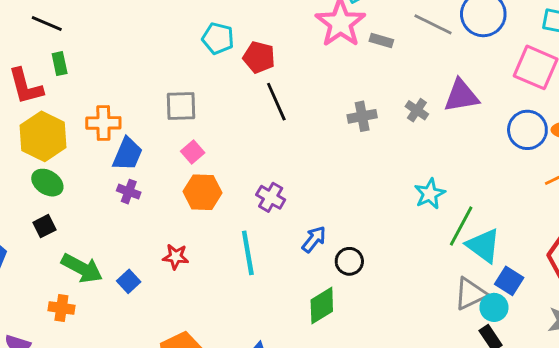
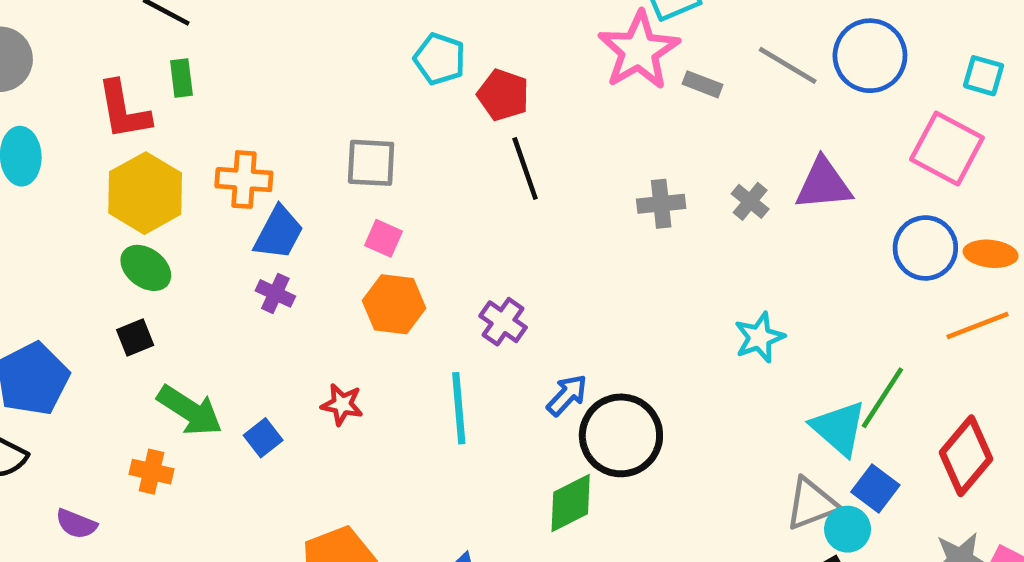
pink square: (193, 152) -> (383, 238), turned -30
green line: (461, 226) -> (882, 398), moved
black circle: (349, 261) -> (621, 435), size x1.8

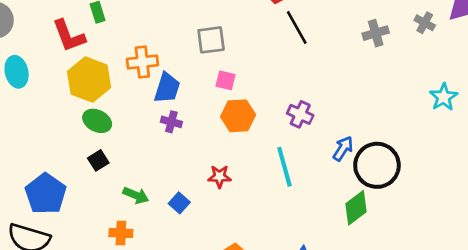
green arrow: (190, 410) -> (136, 195), size x0.7

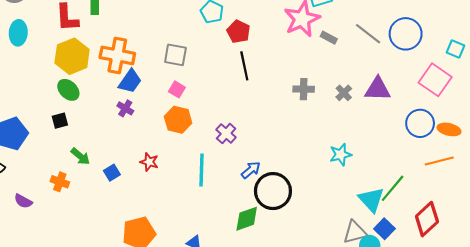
orange cross: (142, 62) -> (117, 55), size x1.4

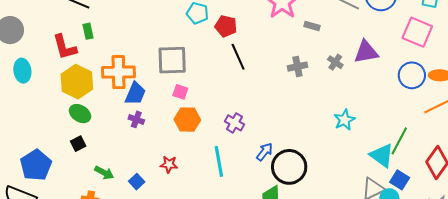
gray rectangle: (329, 38) -> (312, 26), moved
gray square: (175, 55) -> (172, 60), size x1.4

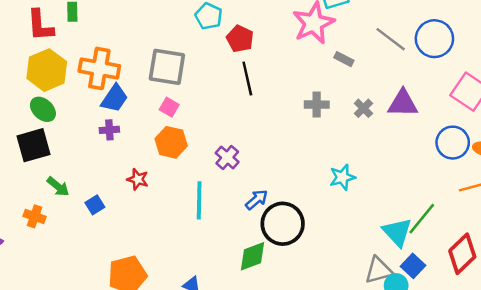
purple cross: (136, 119) -> (109, 130), turned -35
cyan star: (344, 120) -> (342, 177), moved
black square: (78, 144) -> (33, 145), size x1.8
red star: (169, 164) -> (138, 179), moved

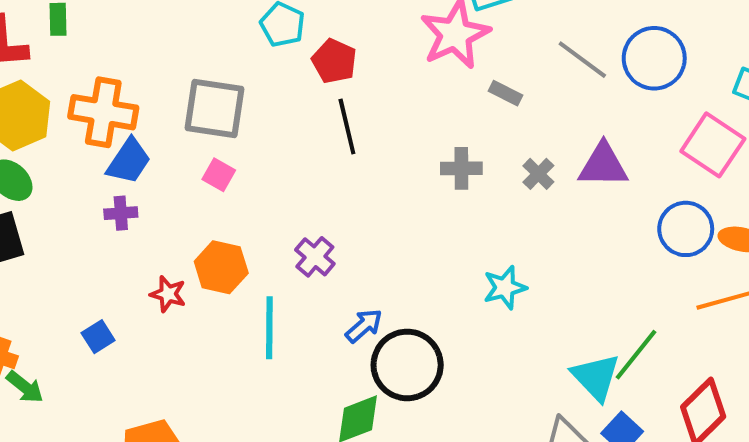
orange hexagon: (171, 142) -> (221, 267), moved
green arrow: (58, 187) -> (25, 387), moved

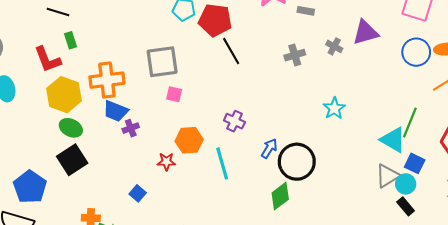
red pentagon: (334, 61) -> (215, 20), size x1.4
blue trapezoid: (129, 161) -> (116, 111), moved, turned 95

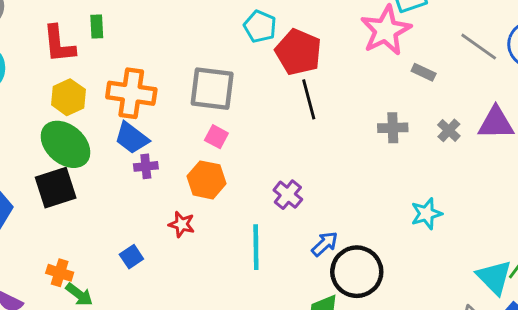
yellow hexagon: (64, 95) -> (68, 97), size x0.7
green ellipse: (71, 128) -> (65, 144), size x1.6
orange hexagon: (189, 140) -> (207, 180), moved

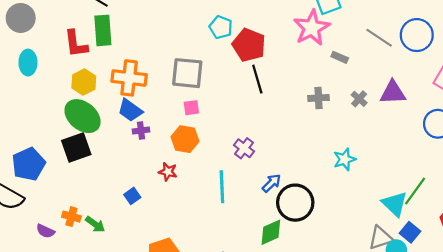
green rectangle: (97, 27) -> (103, 30), size x1.8
pink square: (216, 137) -> (191, 108), turned -35
orange cross: (60, 273) -> (71, 217), moved

